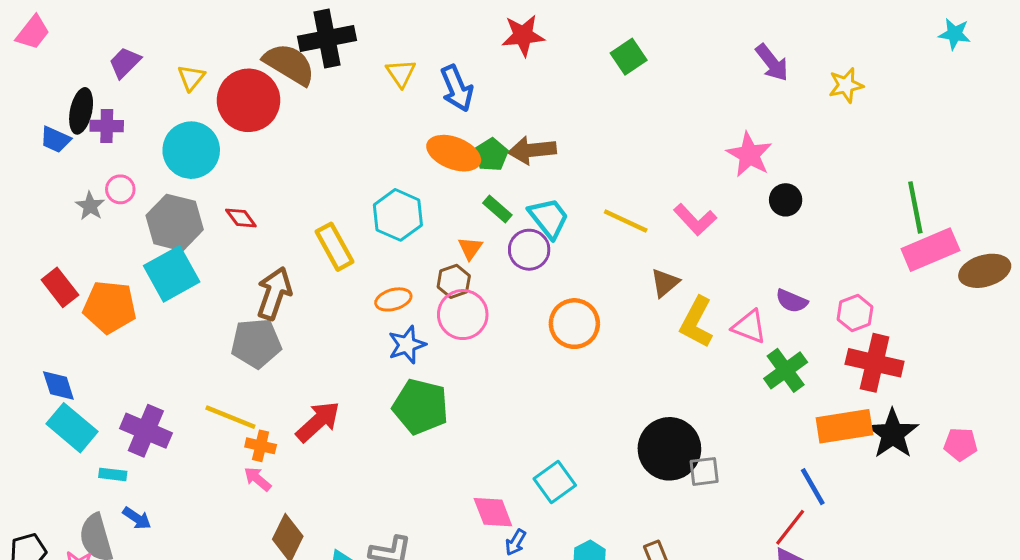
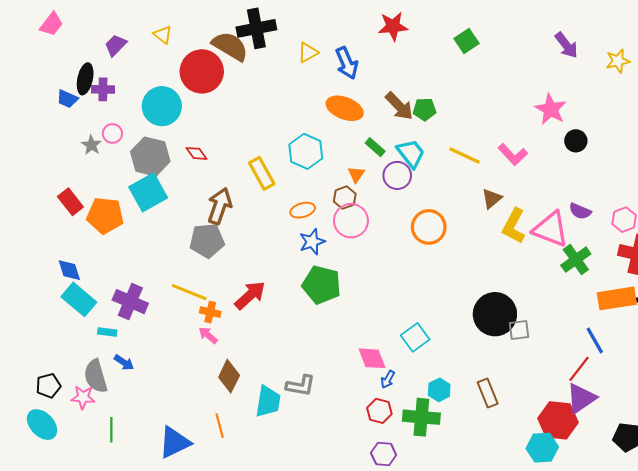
yellow triangle: (401, 73) -> (308, 53), turned 35
yellow triangle: (191, 78) -> (163, 35), moved, turned -30
brown arrow: (532, 150) -> (399, 106), turned -128
green pentagon: (491, 155) -> (425, 109), moved, turned 30
pink triangle: (749, 327) -> (551, 229), size x1.5

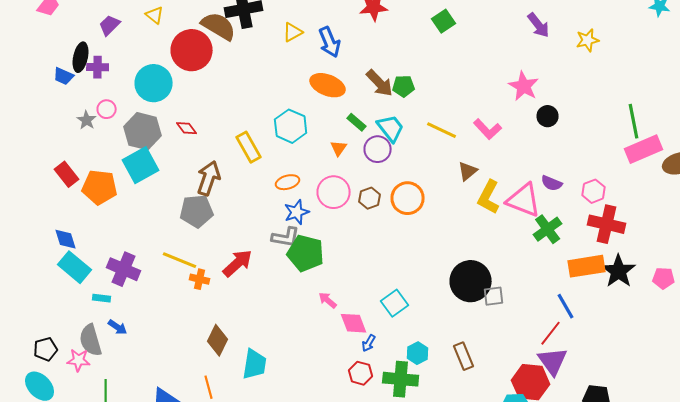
brown hexagon: (345, 198) -> (370, 198), moved
pink arrow: (208, 335) -> (328, 300), moved
gray L-shape: (301, 386) -> (286, 237), moved
purple triangle: (581, 398) -> (553, 361), turned -32

